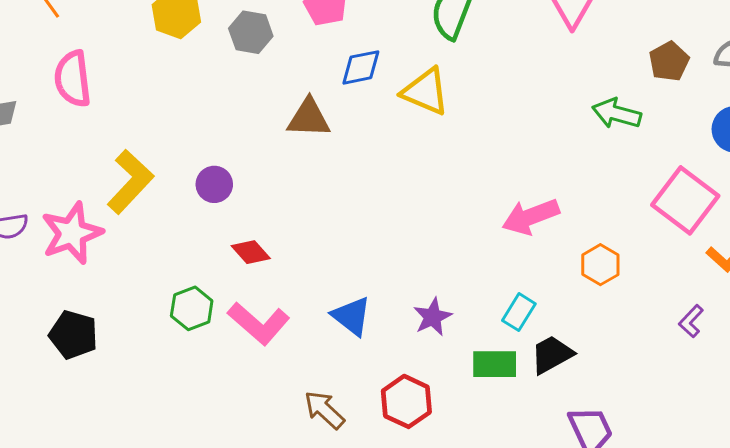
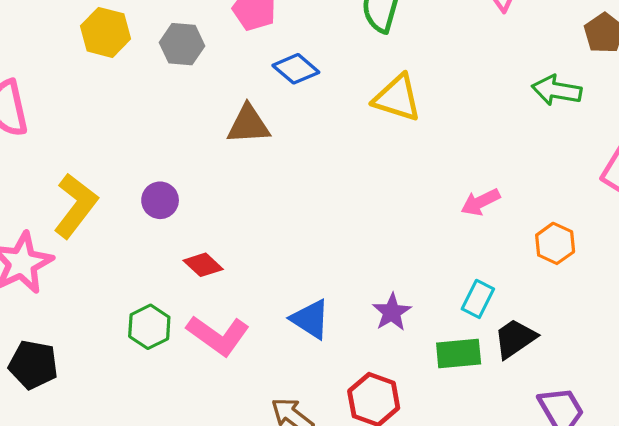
blue diamond: (361, 67) -> (296, 69), turned 57
yellow triangle: (425, 92) -> (397, 98), moved
pink arrow: (531, 217) -> (480, 202), size x0.7

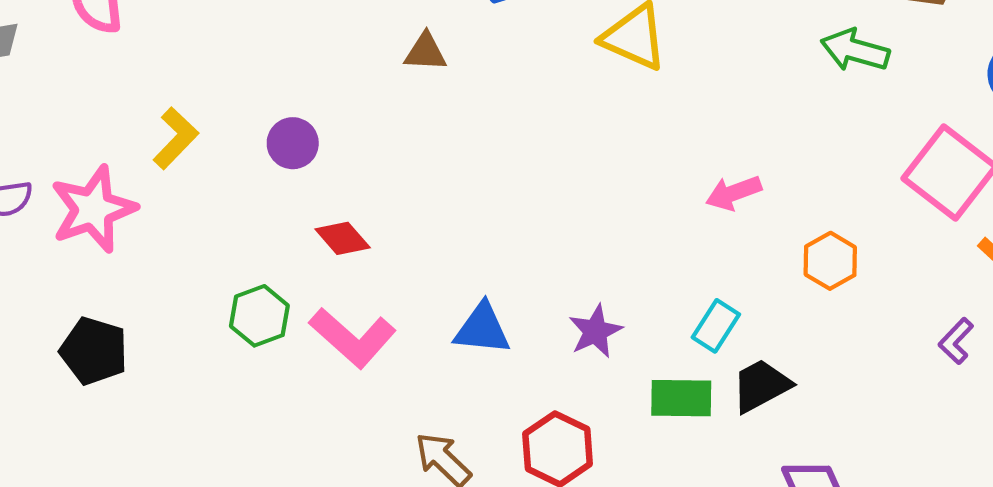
brown triangle: (248, 125) -> (425, 52), size x0.7
yellow L-shape: (76, 206) -> (176, 138), size x0.7
blue triangle: (310, 319) -> (482, 329), turned -33

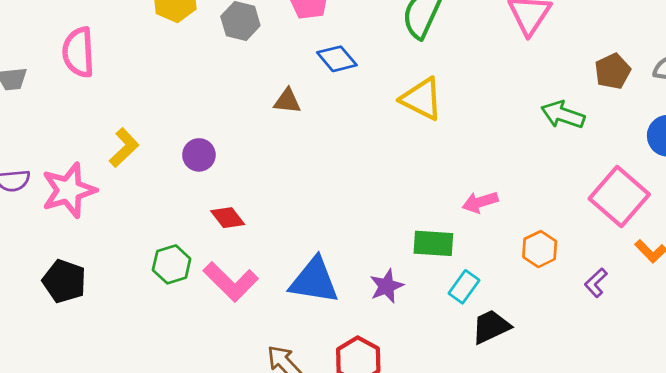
blue triangle: (482, 329) -> (314, 281), size x1.4
purple L-shape: (956, 341) -> (596, 283), moved
green rectangle: (681, 398) -> (433, 243), moved

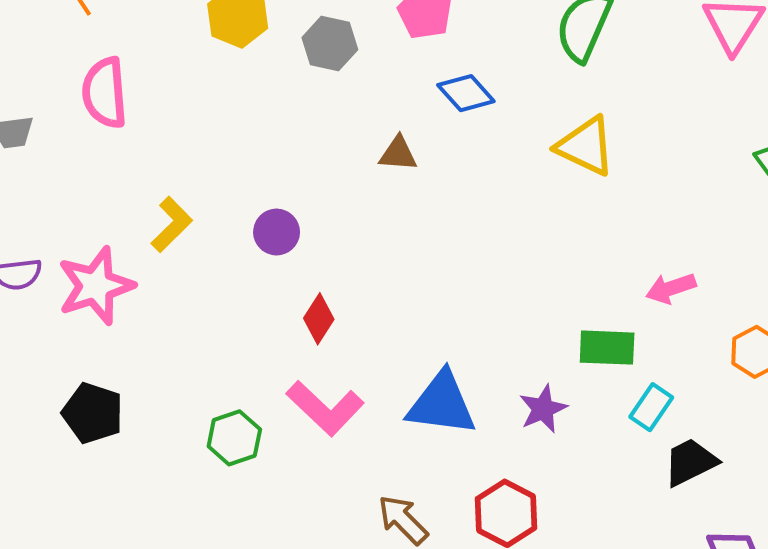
red diamond: (228, 218) -> (319, 319), turned 72
green hexagon: (172, 264) -> (234, 438), moved

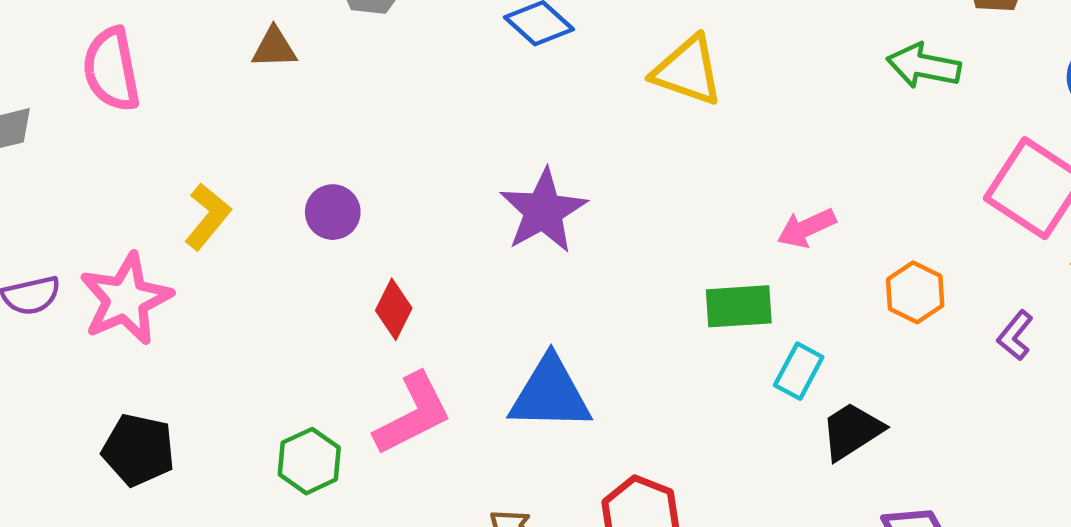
brown triangle: (398, 154) -> (274, 48), moved
pink L-shape: (325, 408) -> (413, 414), turned -64
purple star: (543, 409) -> (543, 211), moved, size x1.5

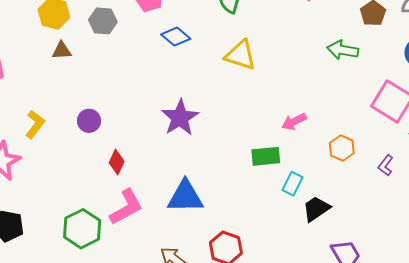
green hexagon: (309, 461) -> (82, 229), size x1.4

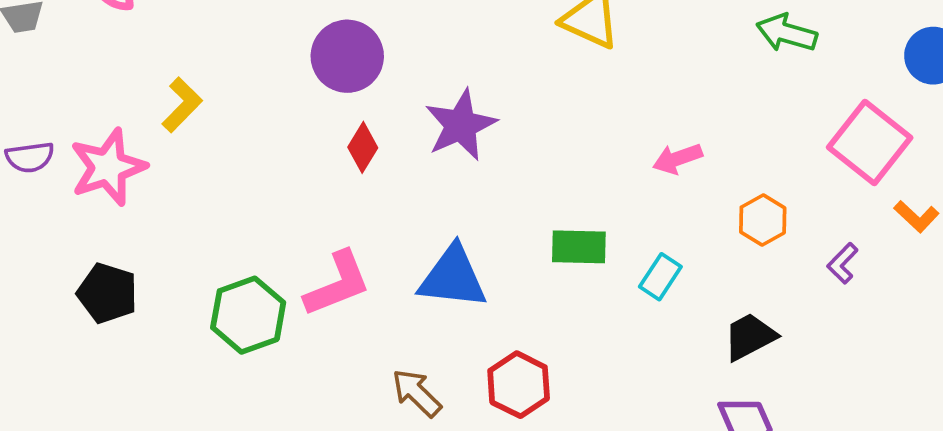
purple circle: (89, 121) -> (347, 56), moved, size x1.6
green rectangle: (266, 156) -> (579, 247), moved
red diamond: (117, 162) -> (363, 147), moved
black trapezoid: (316, 209) -> (750, 337), moved

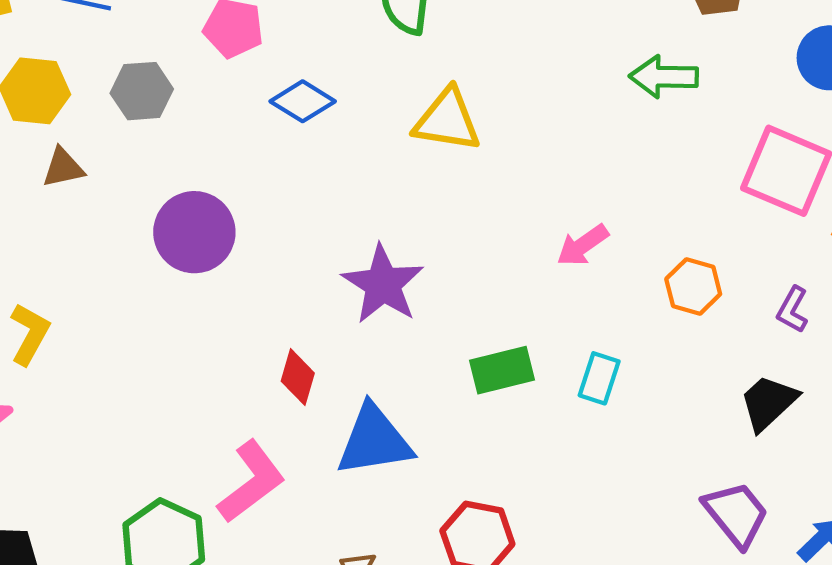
purple star: (461, 125) -> (383, 284), moved
red diamond: (363, 147) -> (298, 377), moved
black trapezoid: (750, 337) -> (768, 403), moved

